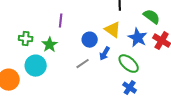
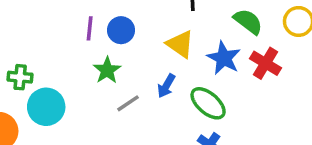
green cross: (26, 39) -> (20, 77), moved
blue circle: (90, 40) -> (121, 30), moved
green star: (50, 45) -> (107, 70), moved

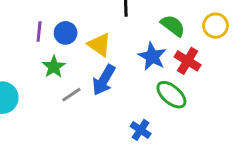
yellow triangle: (180, 44) -> (99, 45), moved
blue arrow: (166, 86) -> (104, 80), size x1.5
green ellipse: (208, 103) -> (171, 95), moved

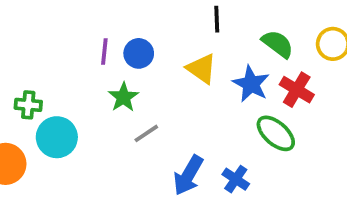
yellow triangle: (99, 45) -> (202, 69), moved
blue arrow: (104, 80) -> (188, 175), moved

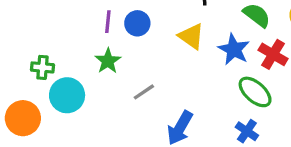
green star: (123, 97) -> (108, 61), moved
blue cross: (236, 179) -> (247, 131), moved

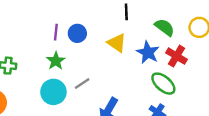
cyan circle: (67, 95) -> (53, 92), moved

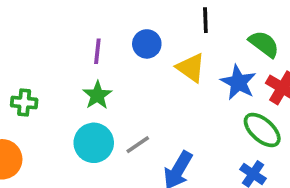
blue circle: (77, 33) -> (147, 44), moved
gray line: (82, 84) -> (138, 145), moved

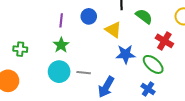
green semicircle: (264, 44) -> (144, 16), moved
blue star: (238, 82) -> (126, 54), moved, turned -30
gray line: (138, 145) -> (84, 73), turned 40

